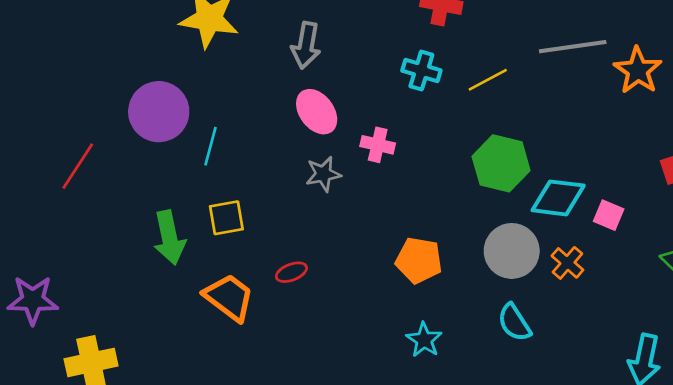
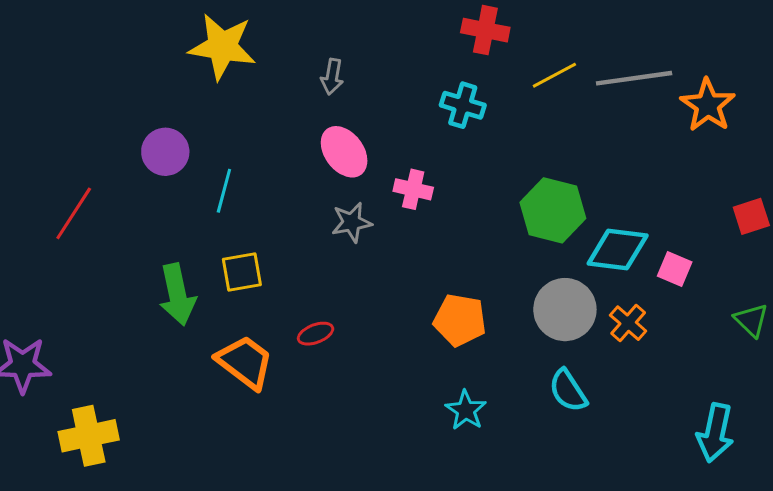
gray arrow: (306, 45) -> (332, 77), size x0.7
yellow line: (488, 80) -> (554, 75), moved
purple circle: (159, 112) -> (165, 152), size x0.7

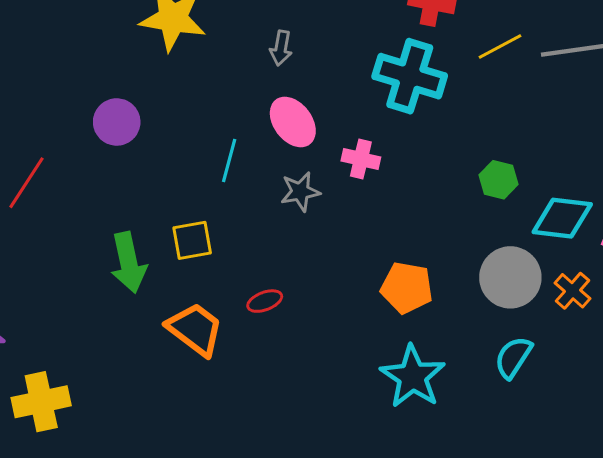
cyan cross: (463, 105) -> (410, 76), size x1.6
cyan line: (224, 191) -> (229, 160), moved
green hexagon: (553, 210) -> (499, 180), size x0.6
cyan semicircle: (568, 391) -> (513, 357), turned 66
cyan star: (466, 410) -> (413, 377), size x1.6

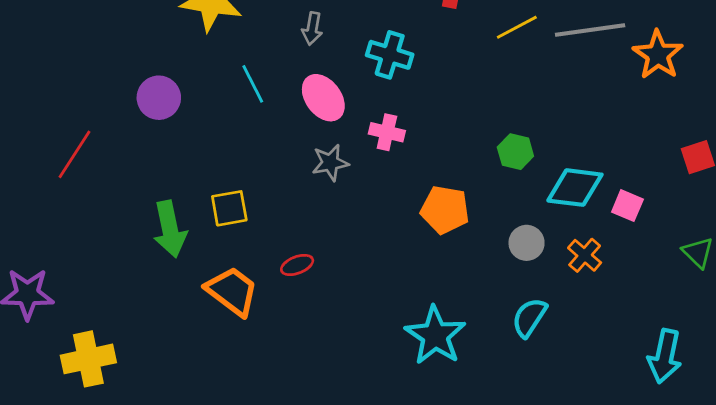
cyan cross: (410, 76) -> (390, 55), moved, size x0.7
cyan line: (229, 160) -> (253, 84), moved, turned -42
gray circle: (510, 277) -> (527, 243), size x0.6
orange pentagon: (407, 288) -> (445, 210), moved

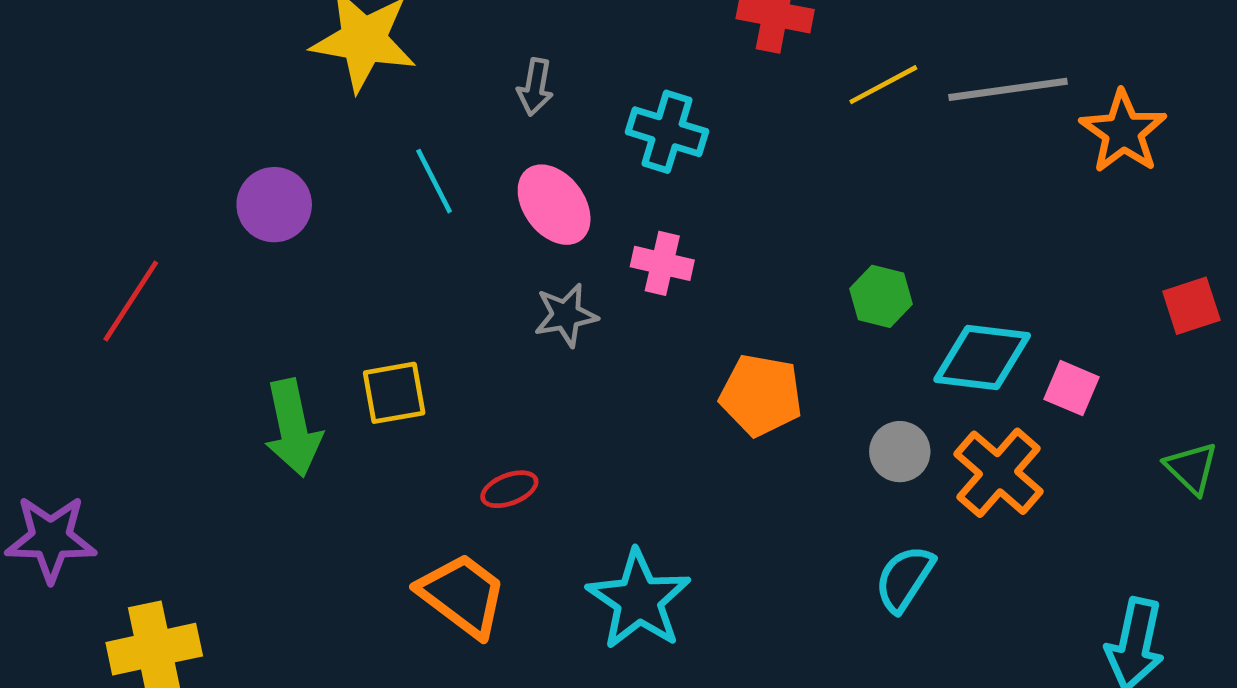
orange cross: (585, 255) -> (999, 473), size x1.5
orange trapezoid: (232, 291) -> (462, 595), moved
cyan star: (435, 335) -> (639, 600), moved

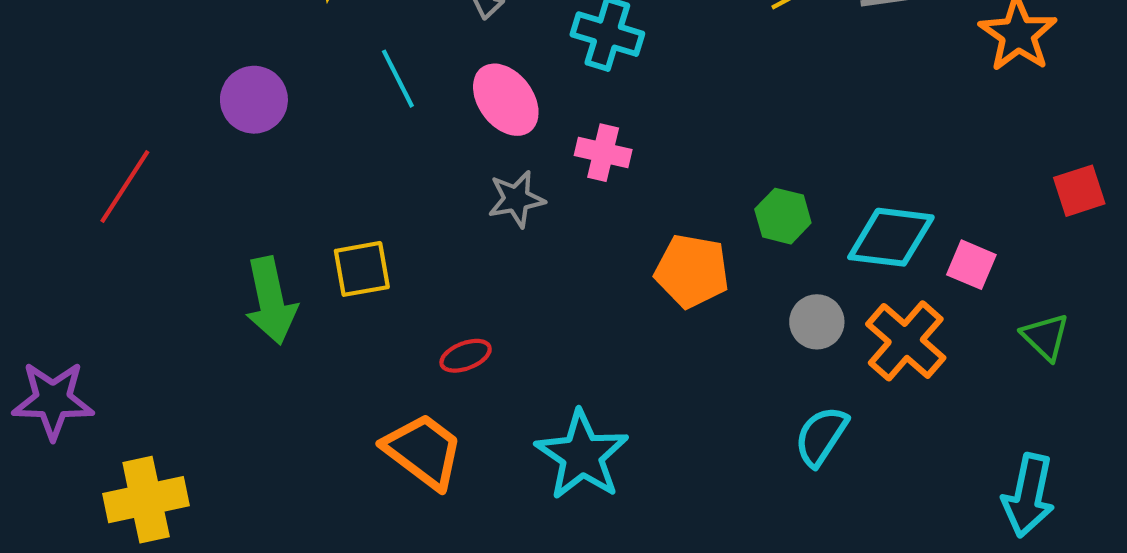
green hexagon: (881, 296) -> (783, 216), moved
green triangle: (1191, 468) -> (1045, 337), moved

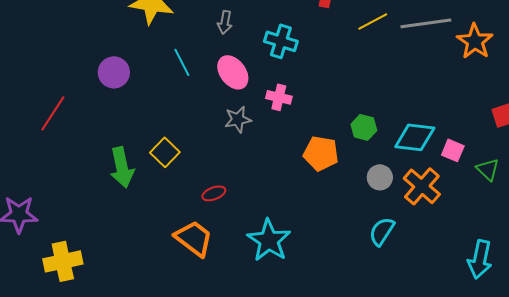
yellow square: (362, 269) -> (165, 152), turned -36
green triangle: (1045, 337) -> (488, 169), moved

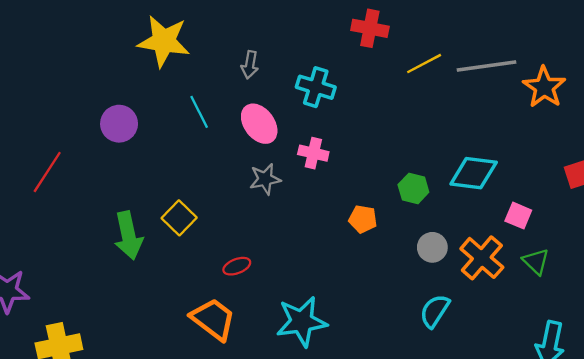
cyan diamond: (415, 137) -> (474, 173), moved
orange pentagon: (321, 153) -> (363, 219), size x0.7
green triangle: (488, 169) -> (536, 261), moved
cyan star: (269, 240) -> (302, 322), turned 30

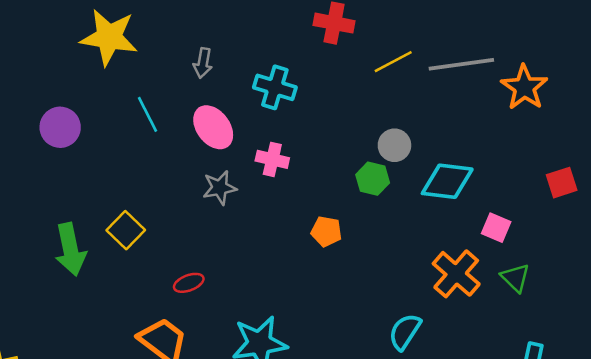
green hexagon: (413, 188) -> (373, 179), moved
gray circle: (432, 247) -> (394, 145), moved

